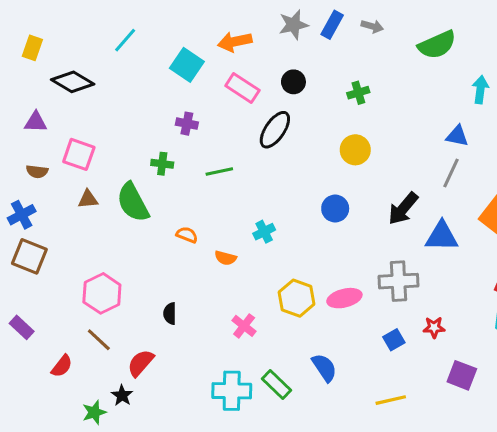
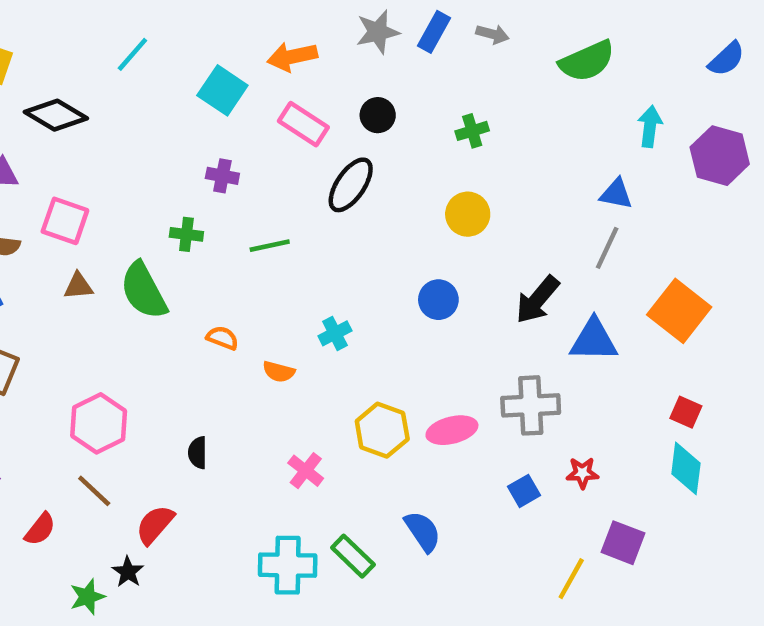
yellow line: (391, 400) -> (571, 579), moved, turned -48

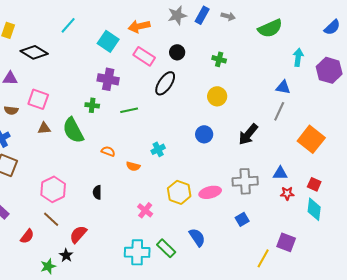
green cross: (472, 131) -> (219, 59), turned 32
purple cross: (222, 176) -> (108, 79), size x1.5
blue triangle: (594, 340) -> (280, 173), moved, size x0.7
black semicircle: (198, 453) -> (97, 192), moved
red star: (582, 473) -> (287, 193), moved

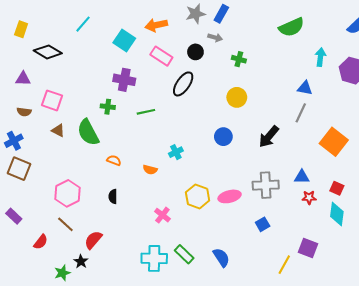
gray arrow: (228, 16) -> (215, 37), moved
brown triangle: (44, 128) -> (58, 130), turned 32
orange semicircle: (108, 151) -> (114, 160), moved
blue semicircle: (197, 237) -> (221, 257), moved

